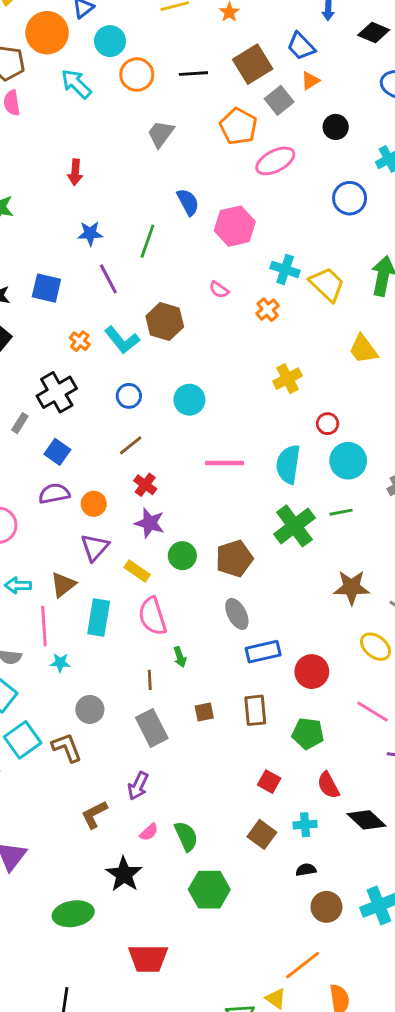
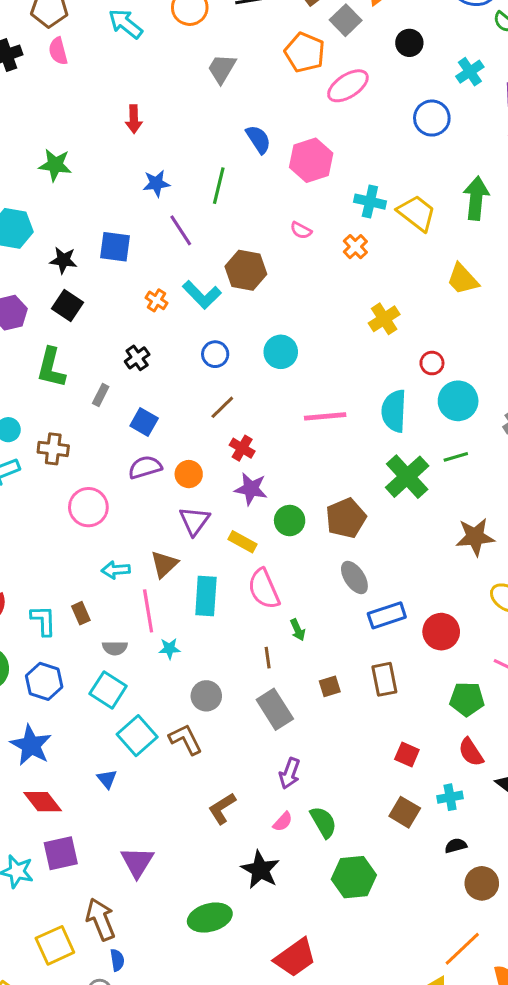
black cross: (57, 392) -> (137, 358), size x0.6
green pentagon: (308, 734) -> (467, 699), moved
purple arrow: (138, 786) -> (290, 773), moved
red trapezoid: (148, 958) -> (295, 958), turned -30

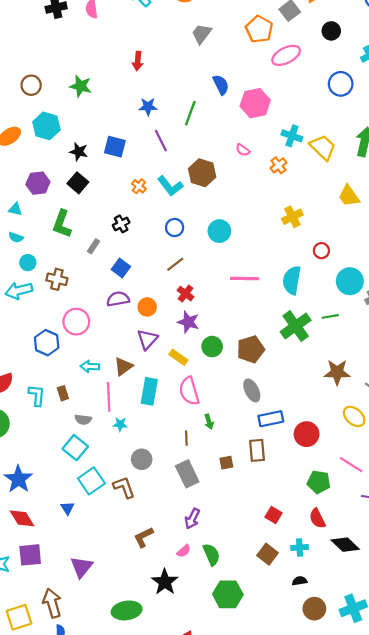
cyan circle: (458, 401) -> (350, 281), moved
brown rectangle: (384, 679) -> (257, 450), moved
blue hexagon: (44, 681) -> (47, 343), moved

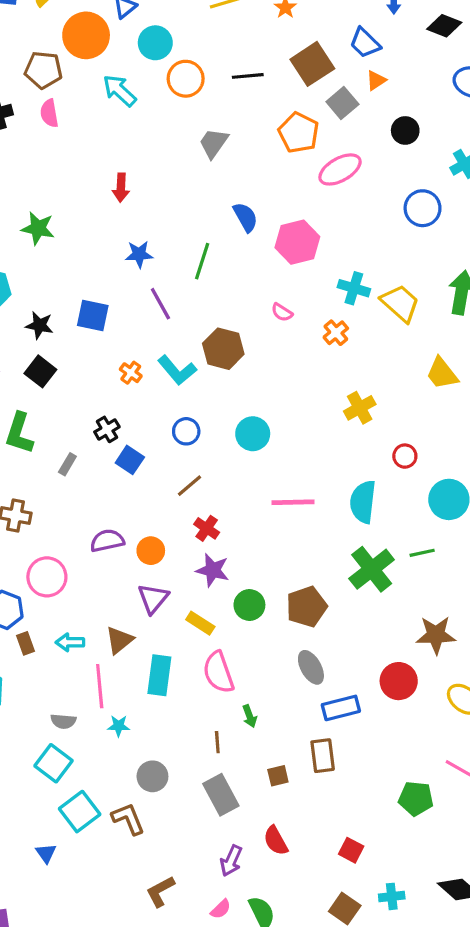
blue square: (121, 268) -> (130, 460), moved
brown rectangle: (63, 393) -> (25, 643), moved
red circle: (307, 434) -> (399, 681), moved
red semicircle: (317, 518) -> (276, 841), moved

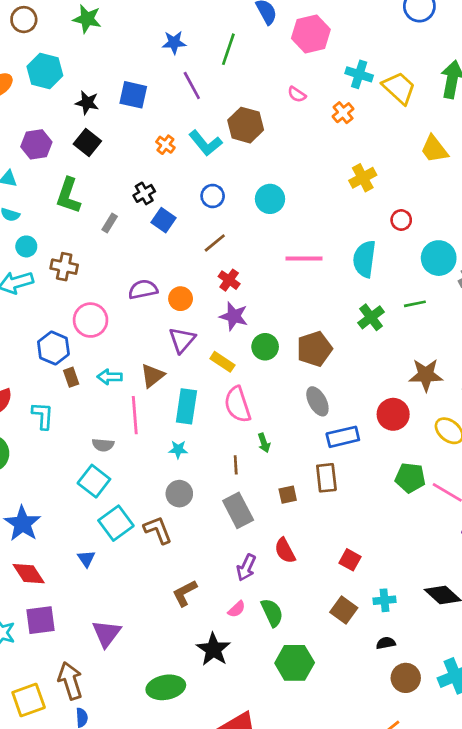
green cross: (372, 569) -> (371, 317), size x0.7
cyan star: (119, 726) -> (178, 450), moved
green pentagon: (416, 798) -> (410, 478), moved

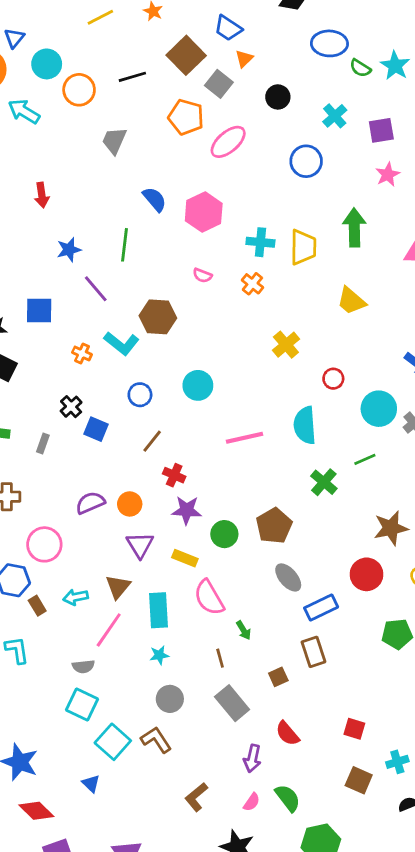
yellow trapezoid: (399, 88) -> (303, 247), turned 60
pink line: (135, 415) -> (109, 630), turned 51

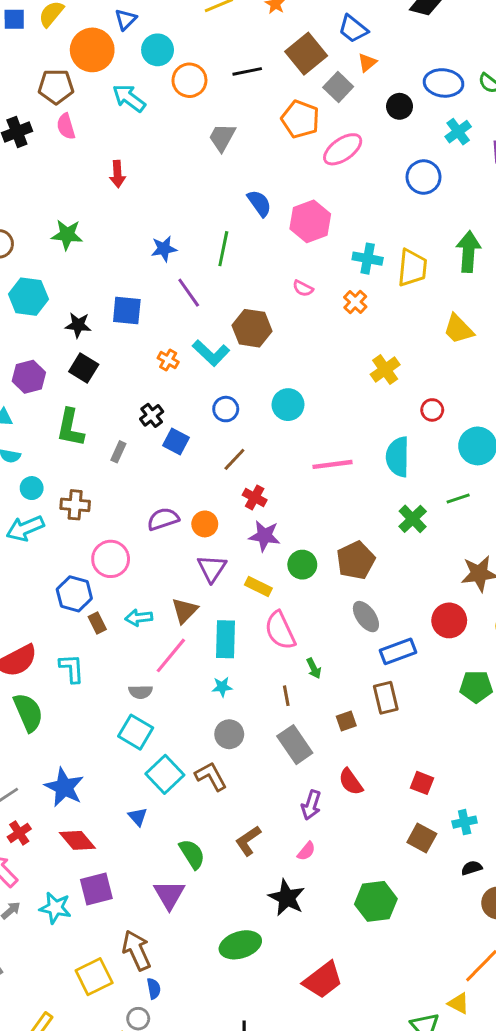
blue ellipse: (329, 43) -> (444, 83), moved
red arrow: (42, 195) -> (118, 174), moved
green semicircle: (288, 798) -> (192, 854), moved

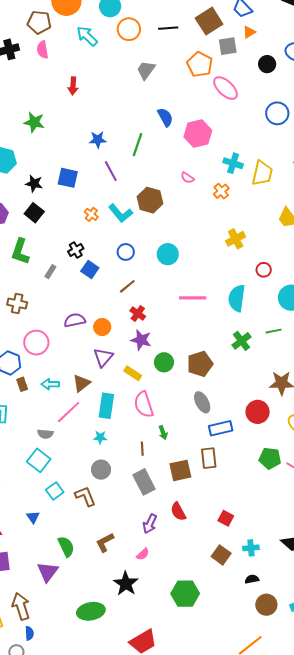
gray square: (338, 87) -> (228, 46), turned 30
pink ellipse: (343, 149) -> (226, 88), turned 72
brown square: (346, 721) -> (180, 470), size x1.6
cyan square: (165, 774) -> (55, 491), size x0.7

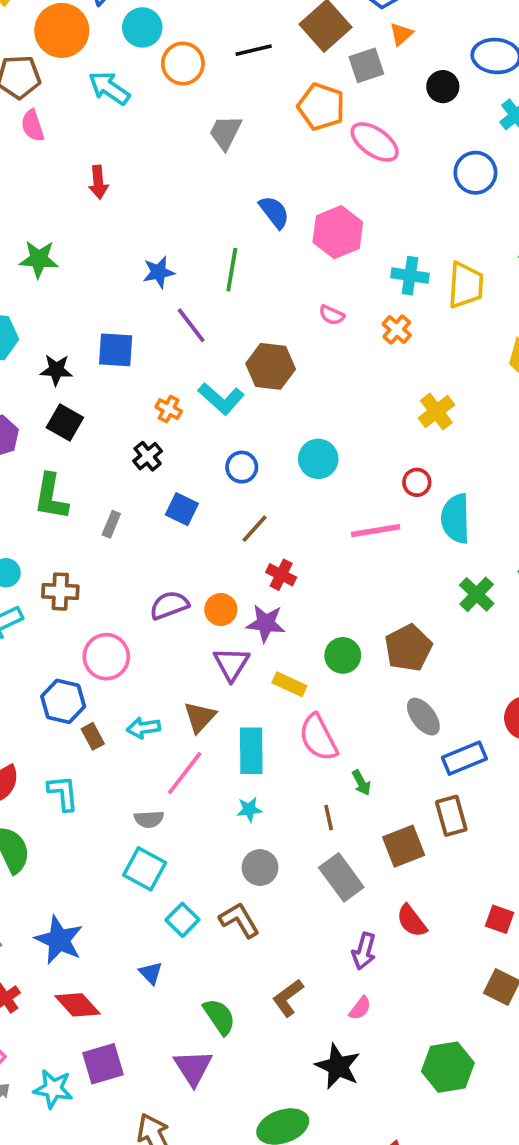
black cross: (76, 250) -> (148, 456), moved
red circle: (264, 270) -> (417, 482), moved
purple star: (141, 340) -> (266, 623), moved

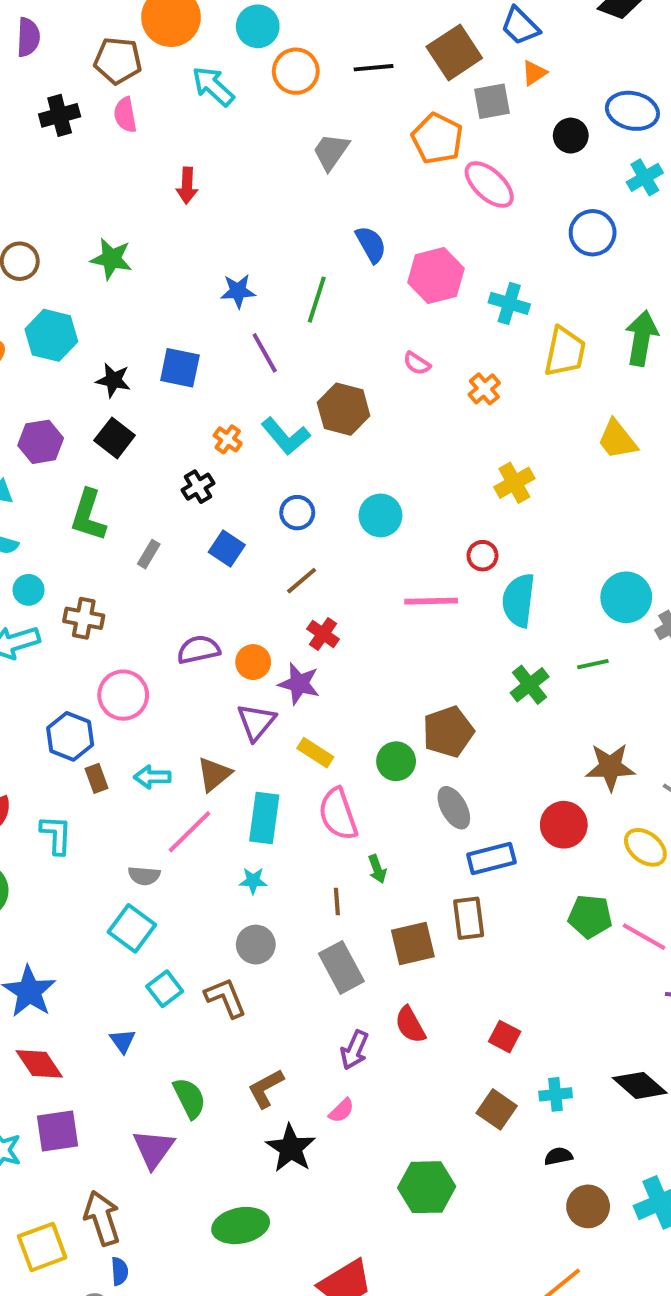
cyan cross: (410, 276) -> (509, 303), moved
green circle: (343, 655) -> (396, 761), moved
black star: (338, 1066) -> (291, 1148), moved

